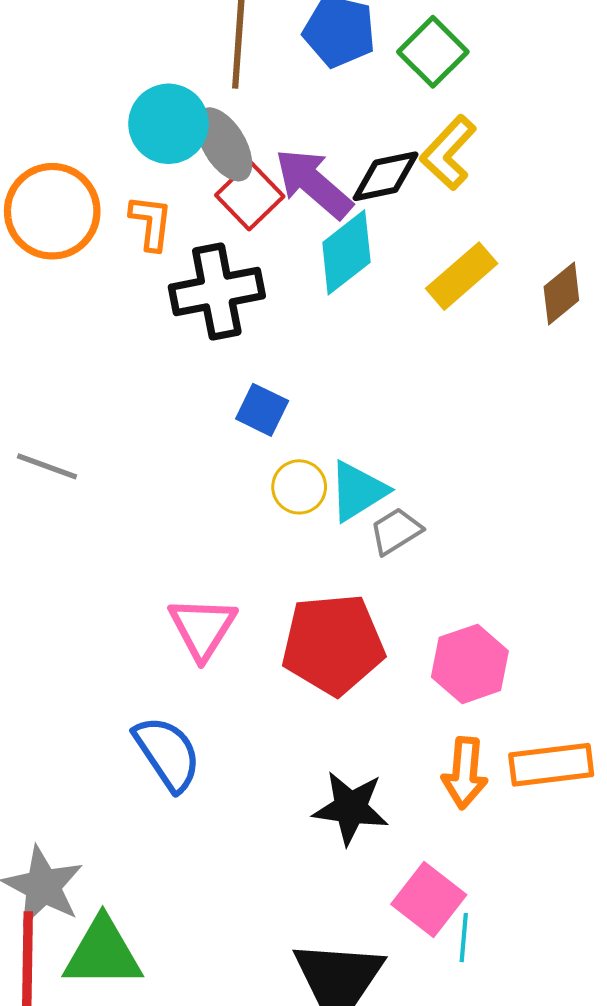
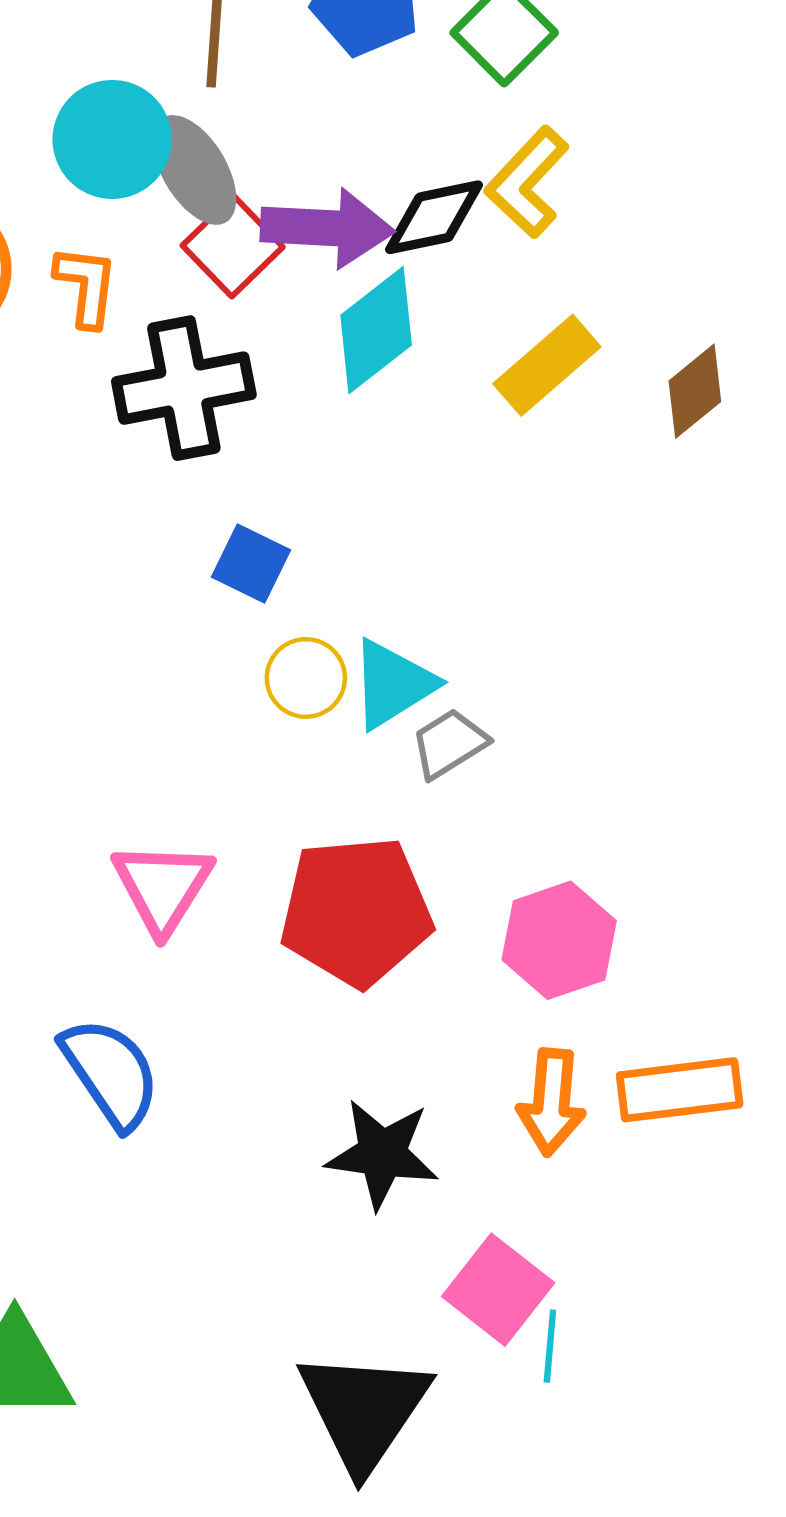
purple arrow: (314, 183) -> (327, 228), turned 142

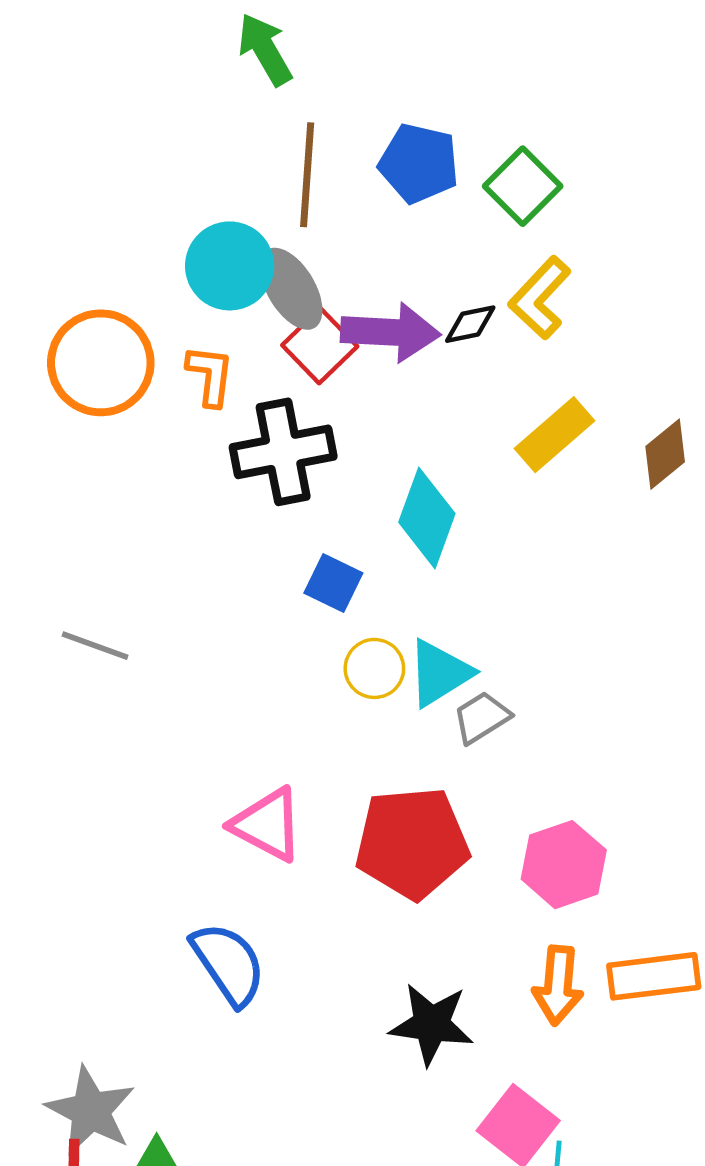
black diamond: (434, 217) -> (470, 324), size x0.7
cyan diamond: (376, 330) -> (427, 518), moved, turned -32
pink triangle: (162, 887) -> (267, 825), turned -34

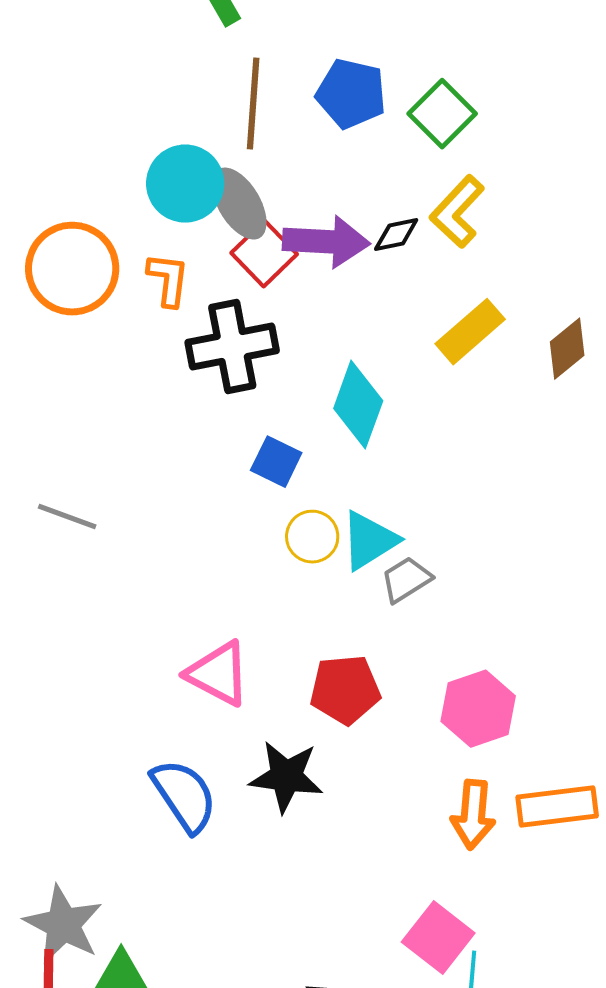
red pentagon: (412, 843) -> (345, 690), size x0.7
black star: (431, 1024) -> (286, 777), moved

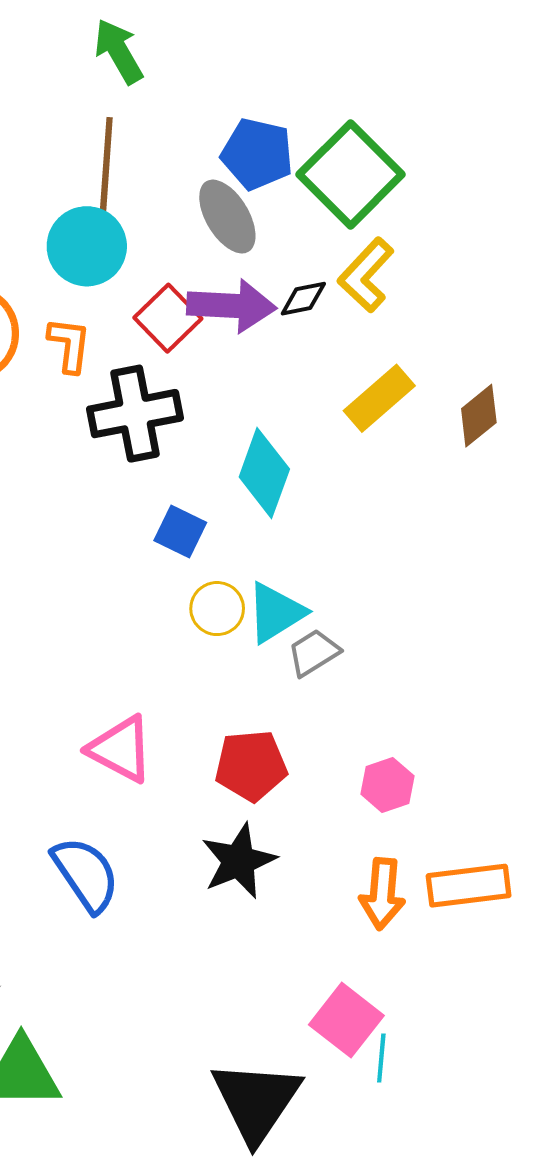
brown line: (253, 104) -> (106, 164), moved
green square: (442, 114) -> (351, 174), size x1.5
gray ellipse: (239, 204) -> (227, 217), moved
pink hexagon: (478, 709) -> (387, 785), size x0.7
black star: (286, 777) -> (239, 861), moved, turned -30

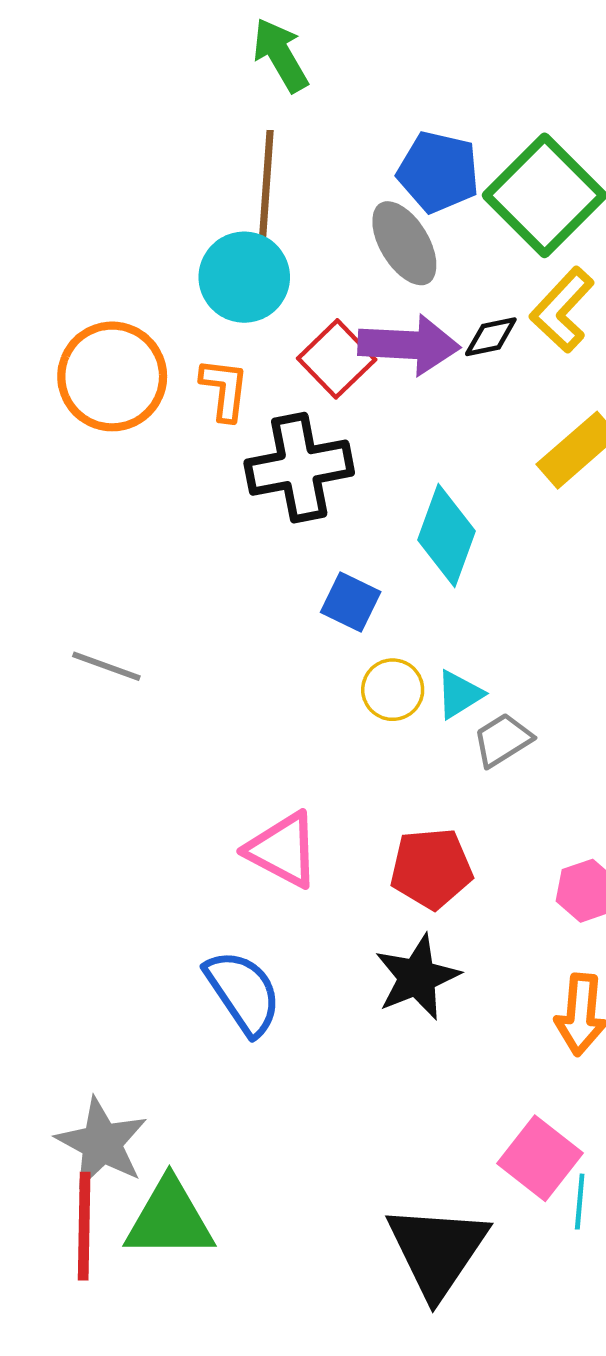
cyan triangle: (276, 613) -> (459, 694), size x0.7

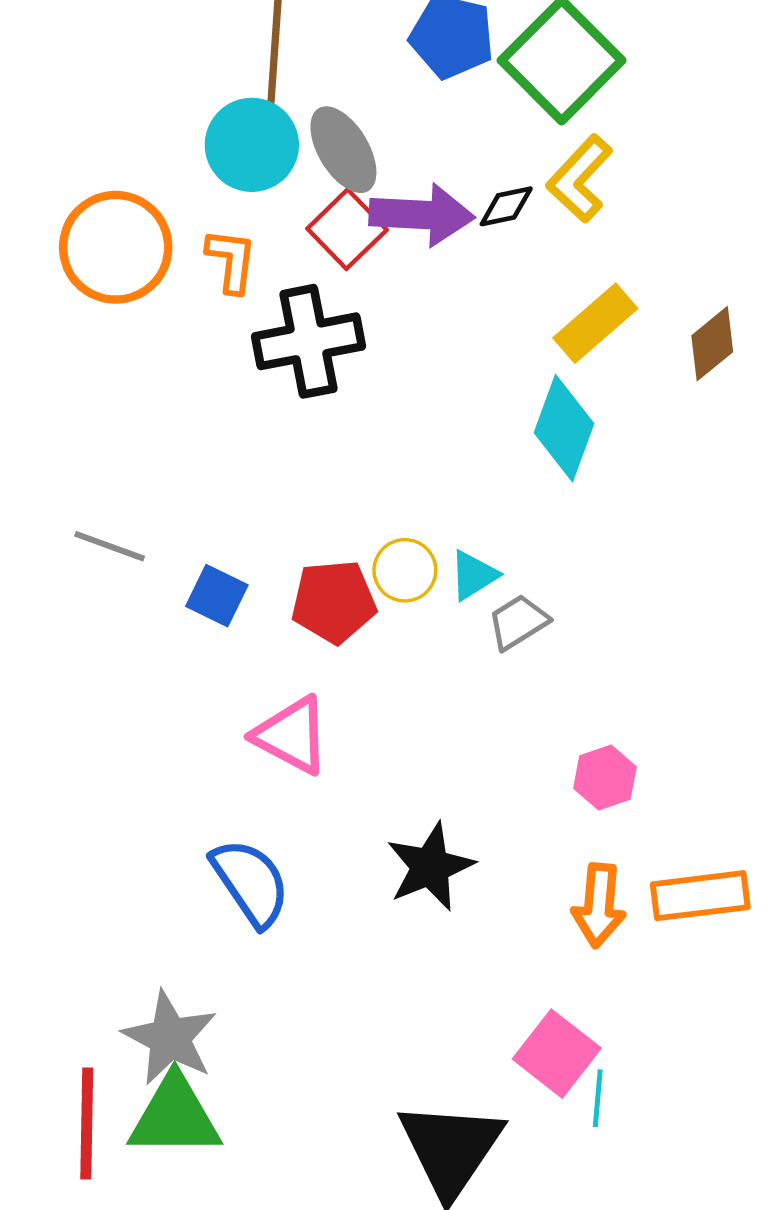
gray ellipse: (404, 243) -> (343, 150), moved
cyan diamond: (446, 535) -> (564, 428), moved
blue square: (351, 602) -> (217, 596), moved
red pentagon: (431, 868) -> (334, 602), moved
gray star: (102, 1143) -> (170, 1038), moved

